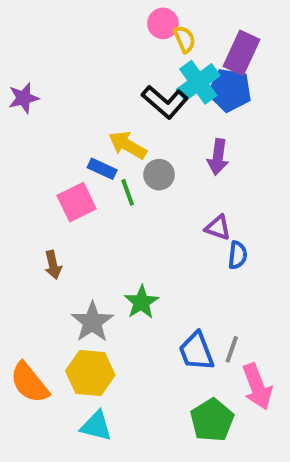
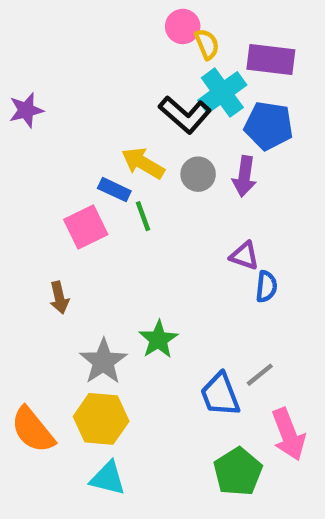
purple rectangle: (242, 53) -> (271, 60), turned 72
blue pentagon: (230, 90) -> (269, 126), moved
gray circle: (159, 175) -> (198, 174), moved
gray line: (232, 349) -> (260, 375), moved, turned 32

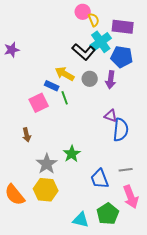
blue semicircle: (266, 287) -> (121, 130), size x1.6
gray line: (260, 375) -> (126, 170), moved, turned 32
cyan triangle: (108, 478) -> (81, 220), moved

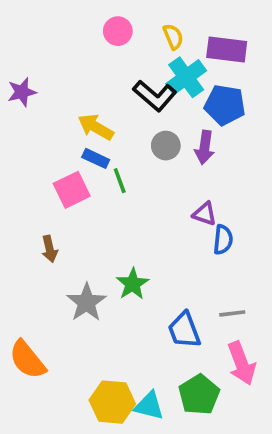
pink circle: (83, 12) -> (118, 31), moved
yellow arrow: (65, 74) -> (96, 127), moved
blue semicircle: (121, 130) -> (223, 240), size x0.7
yellow hexagon: (46, 190) -> (112, 402), moved

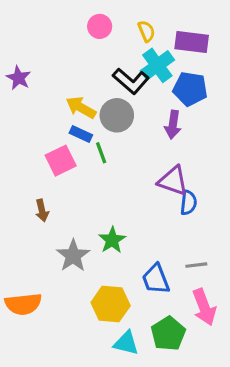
purple star: (22, 92) -> (19, 78), turned -30
gray circle: (166, 146) -> (117, 115), moved, size x1.4
purple triangle: (205, 214) -> (173, 181), size x1.5
orange semicircle: (27, 360) -> (23, 304), turned -57
yellow hexagon: (112, 402) -> (111, 304), moved

